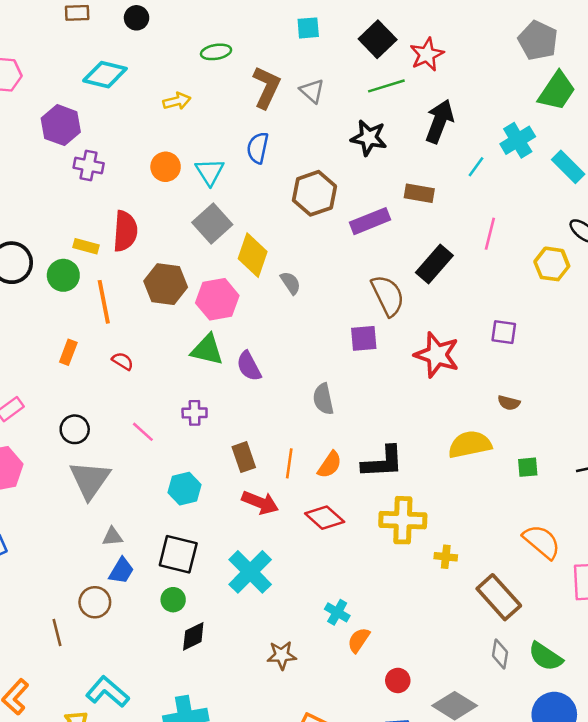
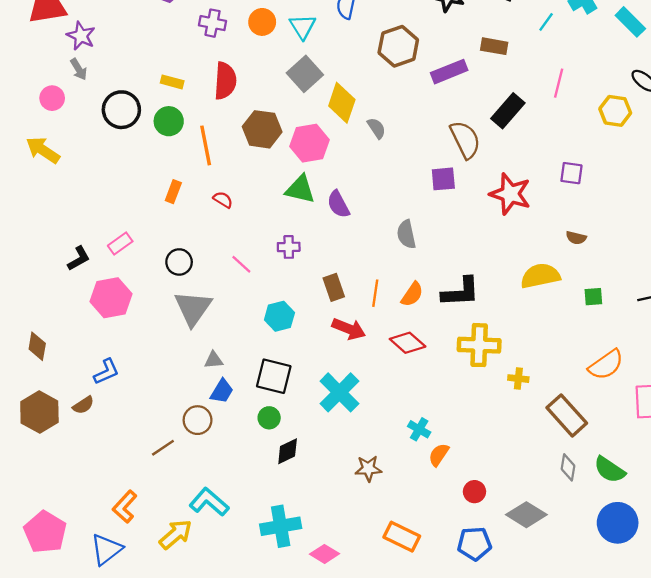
purple cross: (89, 165) -> (213, 23), moved
yellow rectangle: (86, 246) -> (172, 82), moved
orange semicircle: (542, 542) -> (606, 365), turned 105
brown line: (57, 633) -> (163, 448), turned 70

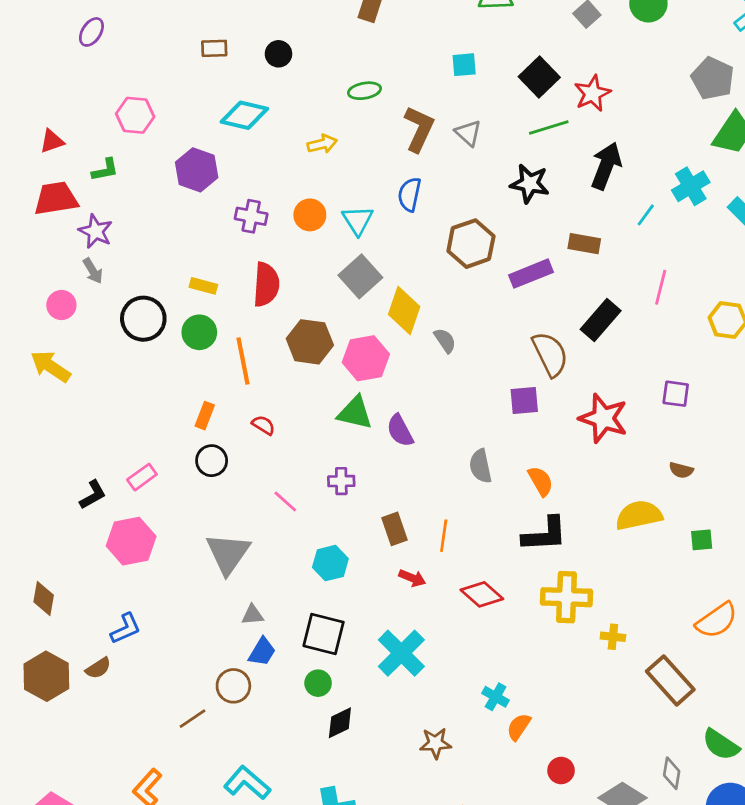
black circle: (179, 262) -> (212, 461), moved
orange semicircle: (412, 294) -> (541, 481), moved, turned -64
red arrow: (349, 329) -> (412, 578), size x0.7
gray diamond: (568, 467) -> (672, 773), moved

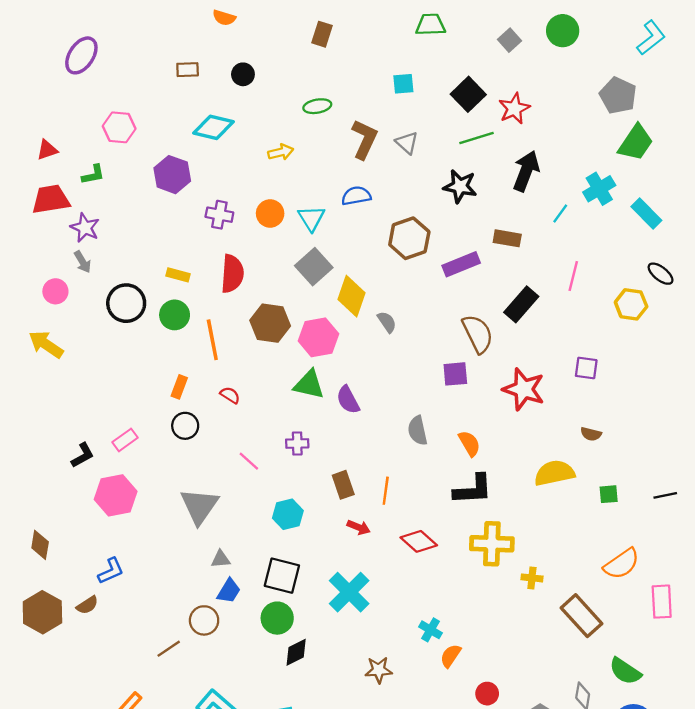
purple ellipse: (91, 32) -> (81, 55), size x1.5
blue semicircle: (410, 194) -> (356, 196), turned 68
green circle: (318, 683) -> (277, 618), size x1.4

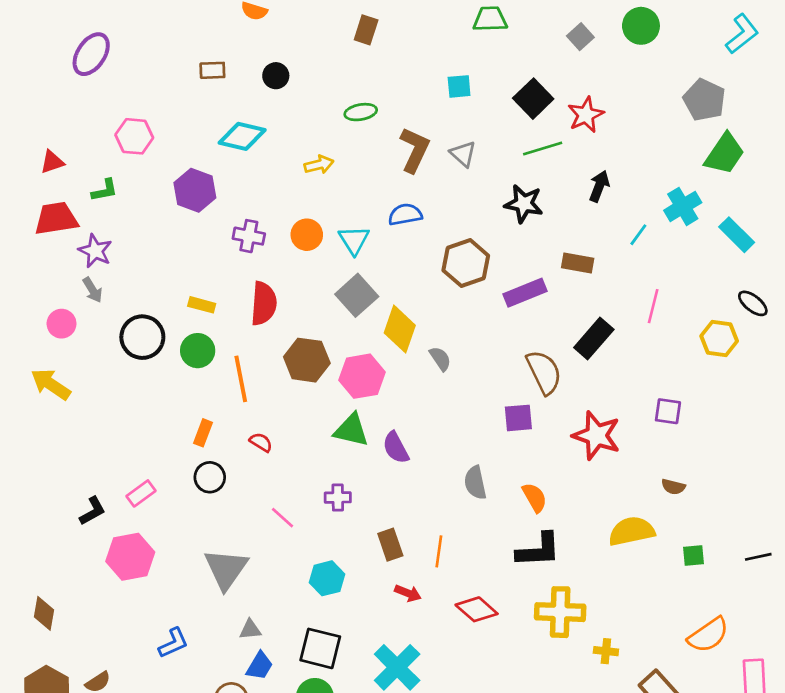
black arrow: (526, 171) -> (599, 186), size x0.7
blue L-shape: (111, 571) -> (173, 643), moved

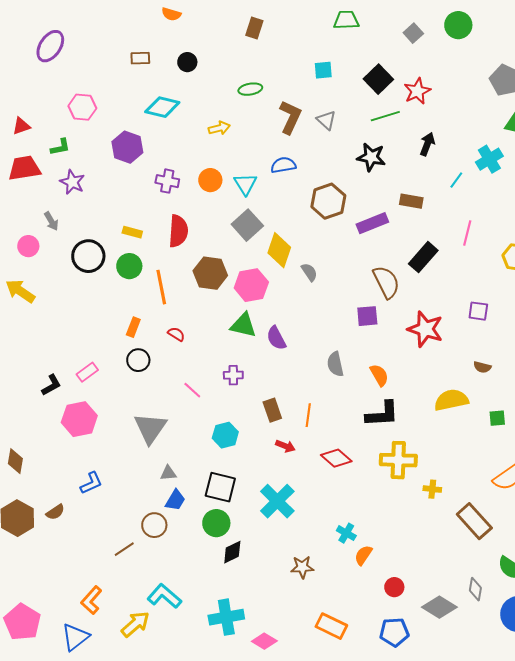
purple star: (95, 251) -> (72, 182), moved
blue L-shape: (173, 643) -> (91, 483), moved

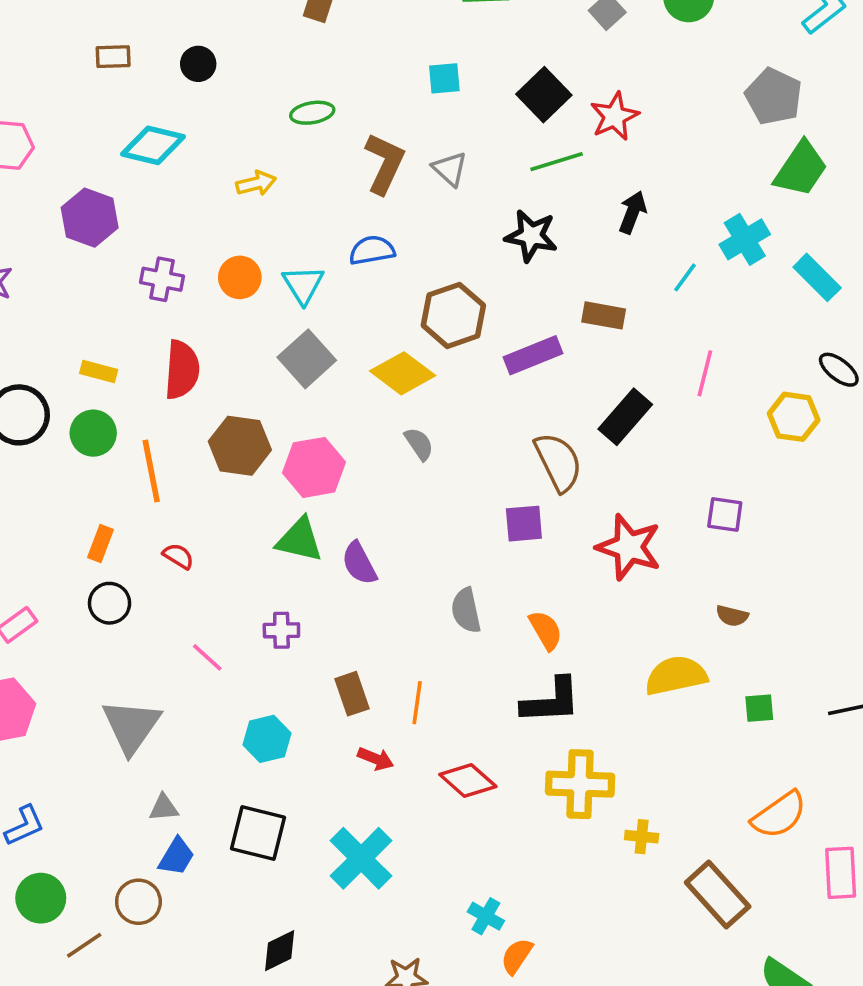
yellow diamond: (279, 250) -> (403, 373), moved, turned -72
green circle: (216, 523) -> (41, 898), moved

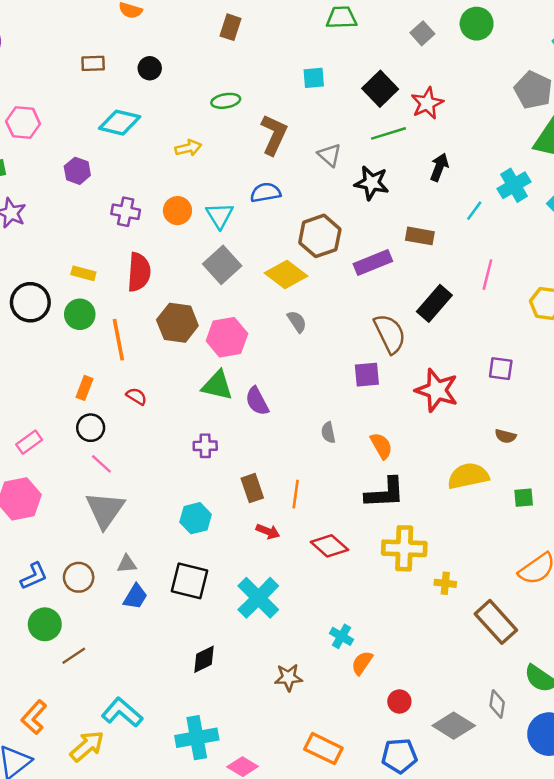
gray triangle: (450, 169) -> (329, 155), moved
purple hexagon: (90, 218) -> (77, 171), size x0.7
gray semicircle: (466, 610) -> (328, 433), size x0.7
pink line: (207, 657) -> (101, 464), moved
brown circle: (138, 902) -> (79, 577), moved

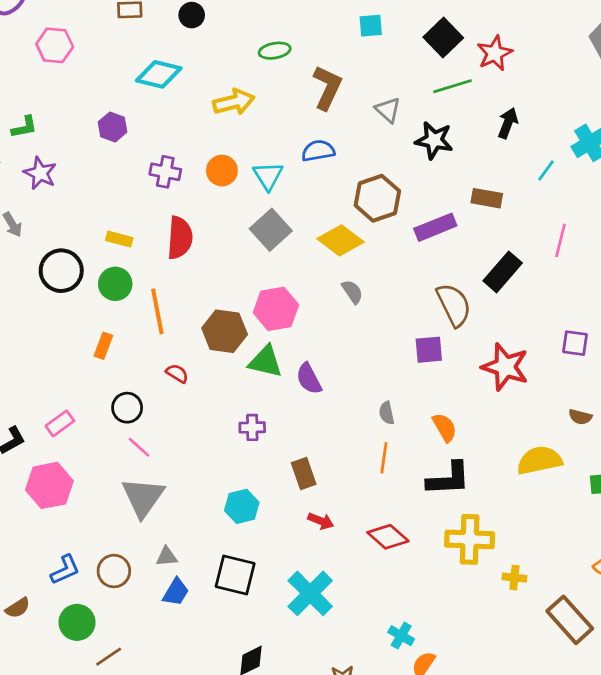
pink hexagon: (23, 123) -> (55, 45), moved
yellow arrow: (188, 148) -> (234, 102), size x1.4
brown hexagon: (177, 323) -> (225, 331), moved
orange rectangle: (85, 388) -> (103, 346), moved
orange line: (296, 494) -> (384, 458), moved

